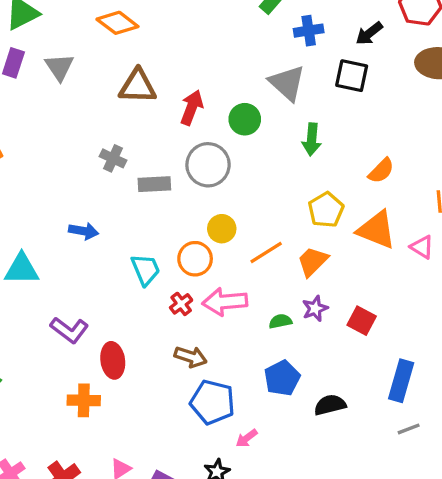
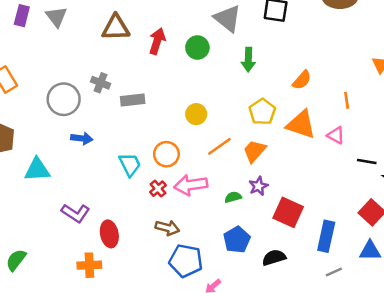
gray circle: (208, 165) -> (64, 99), moved
yellow circle: (222, 229) -> (196, 114), moved
red square: (362, 321) -> (288, 212), moved, size x1.4

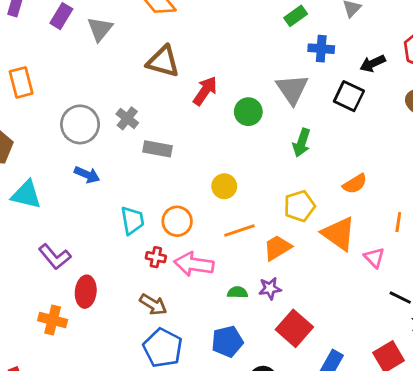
red cross: (158, 189) -> (156, 257), turned 35

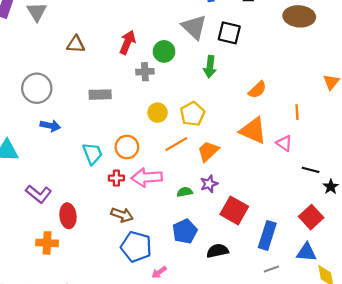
brown triangle: (163, 61) -> (76, 44), moved, size x0.7
black square: (349, 96) -> (229, 33), moved
gray cross: (127, 118) -> (145, 72), moved, turned -30
yellow pentagon: (299, 206) -> (192, 114), moved

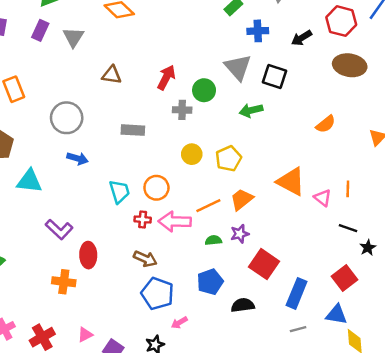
green arrow: (210, 67) -> (251, 110), turned 65
orange semicircle: (257, 90) -> (326, 124), moved
orange line: (297, 112) -> (348, 189), moved
orange line: (176, 144) -> (208, 206), moved

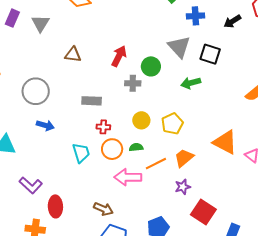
red cross: (143, 220) -> (103, 127), moved
green semicircle: (213, 240) -> (136, 147), moved

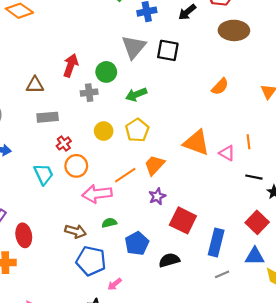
gray triangle: (179, 47) -> (134, 47), turned 30
brown triangle: (73, 55) -> (35, 85), moved
green arrow: (191, 83) -> (136, 94), moved
red cross: (103, 127) -> (64, 143), turned -32
green semicircle: (136, 147) -> (109, 223), moved

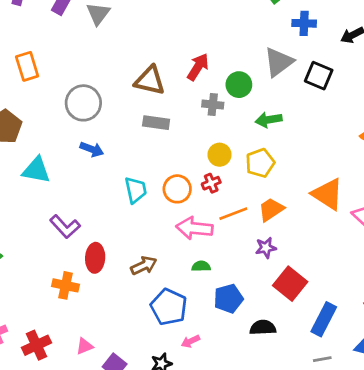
brown triangle: (35, 85) -> (150, 81), size x1.4
red cross: (64, 143) -> (211, 183), moved
brown arrow: (75, 231) -> (144, 266), moved, turned -54

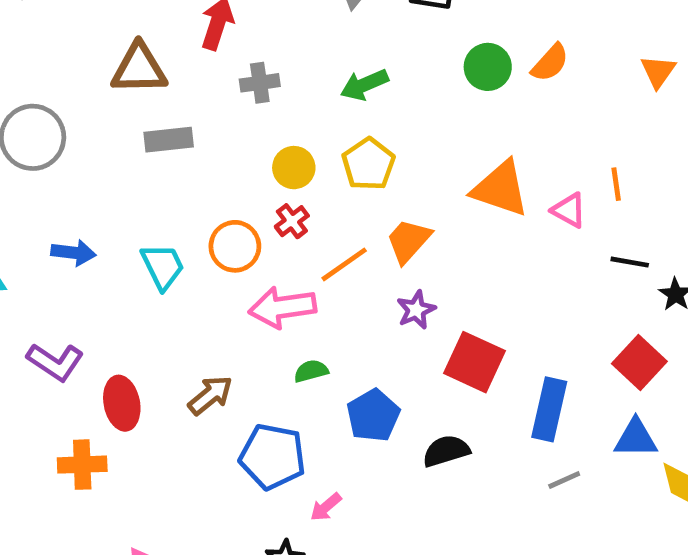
green circle: (239, 85) -> (488, 67), moved
blue arrow: (92, 149) -> (73, 253), moved

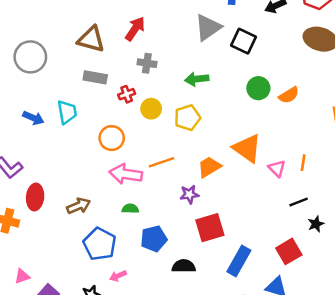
red cross: (292, 221) -> (127, 94), moved
orange trapezoid: (409, 241) -> (209, 167), moved
black line: (630, 262) -> (299, 202), turned -48
cyan trapezoid: (163, 266) -> (67, 112), moved
red square: (475, 362) -> (210, 228), turned 32

